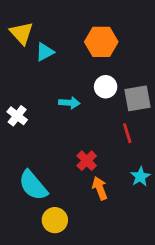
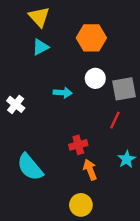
yellow triangle: (22, 33) -> (39, 17), moved
red line: (127, 133) -> (115, 120), turned 42
red cross: (87, 161) -> (78, 145), turned 30
yellow circle: (55, 220) -> (81, 205), moved

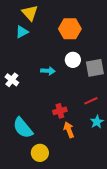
cyan triangle: (40, 47) -> (22, 32), moved
red line: (115, 120) -> (91, 101), moved, turned 40
yellow circle: (81, 205) -> (40, 153), moved

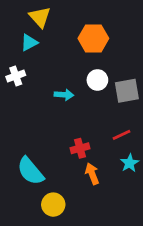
white cross: (12, 80) -> (16, 76), moved, turned 32

